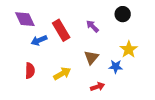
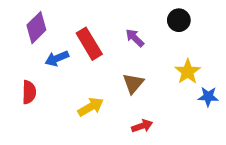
purple diamond: (25, 19) -> (36, 28), turned 70
blue star: (116, 67) -> (208, 97), moved
red semicircle: (30, 71) -> (29, 92), moved

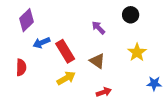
red rectangle: (89, 44) -> (65, 51), moved
brown triangle: (133, 83) -> (97, 61), turned -35
blue star: (208, 97) -> (154, 83), moved

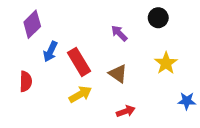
blue arrow: (42, 43) -> (50, 52), turned -42

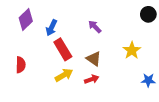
black circle: (158, 18) -> (148, 14), moved
blue arrow: (50, 52) -> (51, 28), moved
red arrow: (126, 111) -> (92, 79), moved

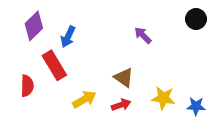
purple arrow: (95, 27) -> (143, 35), moved
red rectangle: (63, 49) -> (54, 65), moved
yellow star: (132, 50) -> (163, 98), moved, turned -30

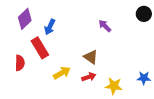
yellow star: (163, 98) -> (114, 86), moved

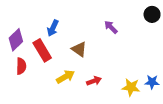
purple diamond: (25, 19) -> (16, 40), moved
brown triangle: (91, 57) -> (79, 49), moved
yellow star: (114, 86) -> (131, 87), moved

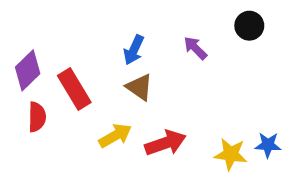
black circle: (152, 14) -> (249, 26), moved
blue arrow: (53, 28) -> (134, 50), moved
red arrow: (94, 81) -> (165, 143), size x1.5

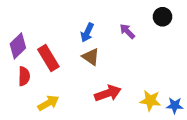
yellow arrow: (115, 136) -> (48, 103), moved
blue star: (268, 145) -> (175, 105), moved

